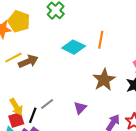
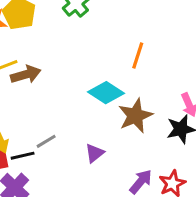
cyan diamond: (74, 47) -> (106, 93), moved
black line: (33, 115) -> (23, 156), turned 49

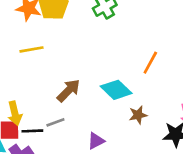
brown arrow: (26, 74) -> (69, 91), moved, turned -40
brown star: (135, 116) -> (138, 115), size x0.6

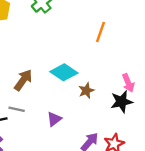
orange line: (150, 63) -> (100, 32), moved
gray line: (55, 122) -> (17, 109), turned 42

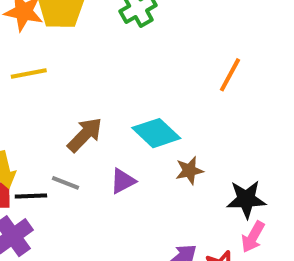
pink arrow: (128, 83) -> (253, 237), moved, turned 42
purple triangle: (54, 119) -> (123, 181), moved

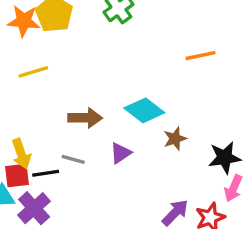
orange line: (230, 75) -> (200, 56), turned 56
brown arrow: (85, 135) -> (85, 118), turned 52

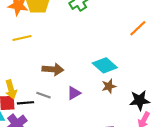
orange line: (200, 56) -> (138, 28), moved, turned -36
cyan diamond: (144, 110) -> (105, 65), moved

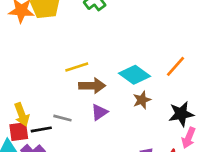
orange line: (138, 28) -> (176, 66), moved
yellow line: (22, 38) -> (77, 67), moved
brown arrow: (53, 69) -> (92, 86), moved

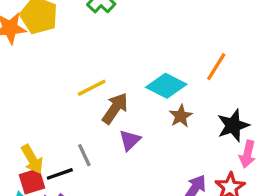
brown arrow: (92, 86) -> (115, 108), turned -45
gray line: (62, 118) -> (84, 155), turned 60

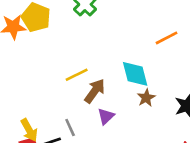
orange line: (216, 67) -> (166, 38), moved, turned 30
cyan diamond: (166, 86) -> (135, 74), turned 48

